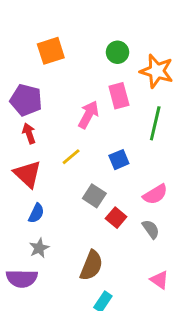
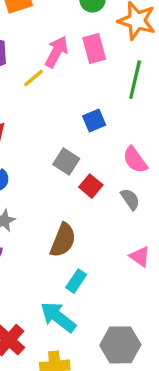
pink arrow: (88, 115) -> (56, 52), moved
yellow line: (71, 157) -> (34, 78), moved
pink semicircle: (155, 194) -> (135, 160), turned 85

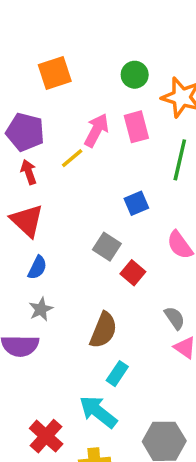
gray semicircle: (130, 199) -> (175, 318), moved

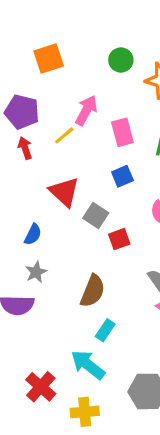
pink rectangle: (136, 127) -> (122, 132), moved
red triangle: (27, 221) -> (64, 192), moved
red square: (133, 273) -> (119, 239), turned 30

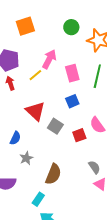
red square: (119, 239) -> (79, 135), moved
gray star: (36, 272) -> (26, 158), moved
cyan rectangle: (105, 330) -> (38, 199), moved

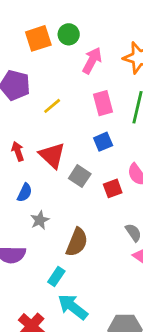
green circle: (71, 27) -> (69, 34), moved
pink arrow: (49, 59) -> (92, 60), moved
red arrow: (10, 83) -> (18, 151), moved

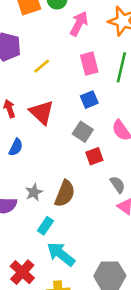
gray square: (80, 176) -> (83, 132), moved
red square: (113, 188) -> (94, 156), moved
gray star: (40, 220) -> (34, 192), moved

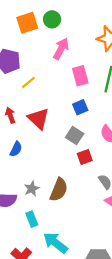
pink arrow: (79, 24) -> (61, 49), moved
yellow line: (42, 66) -> (28, 83), moved
cyan rectangle: (45, 226) -> (32, 219), moved, turned -56

